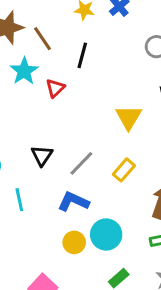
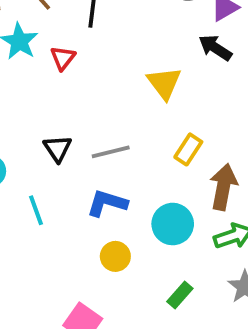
gray line: (81, 163) -> (111, 152), turned 40
yellow rectangle: (124, 170) -> (188, 149), moved
cyan circle: (106, 234) -> (173, 224), moved

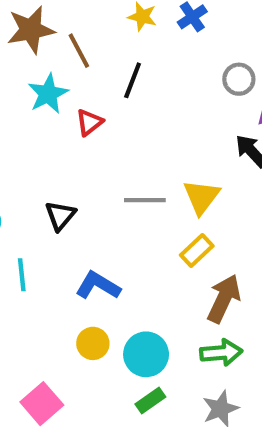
yellow triangle: (164, 83) -> (201, 197), moved
gray line: (111, 152) -> (145, 200), moved
cyan circle: (173, 224) -> (146, 354), moved

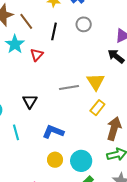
gray circle: (239, 79) -> (84, 24), moved

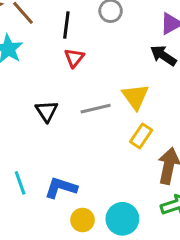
red triangle: (37, 55) -> (74, 58), moved
black triangle: (30, 101) -> (47, 111), moved
blue L-shape: (53, 132) -> (61, 188), moved

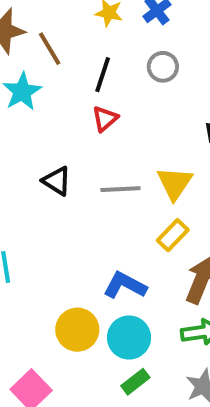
black triangle: (47, 111) -> (57, 181), turned -35
blue L-shape: (61, 188) -> (125, 285), moved
yellow circle: (82, 220) -> (77, 330), size x1.4

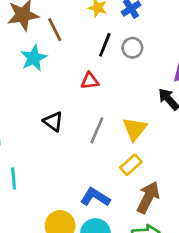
black line: (103, 75) -> (105, 45), moved
red triangle: (105, 119) -> (90, 81), turned 30
gray line: (120, 189) -> (97, 130), turned -68

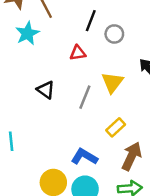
gray circle: (132, 48) -> (114, 34), moved
yellow triangle: (135, 129) -> (112, 82), moved

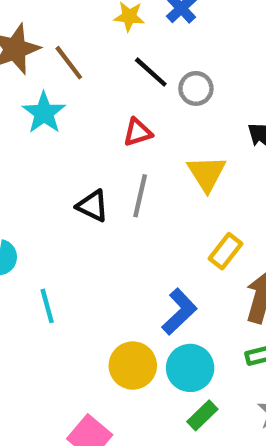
black line: (91, 21) -> (151, 72), turned -60
gray line: (85, 97) -> (140, 196), moved
blue L-shape: (84, 157) -> (179, 312), turned 115

